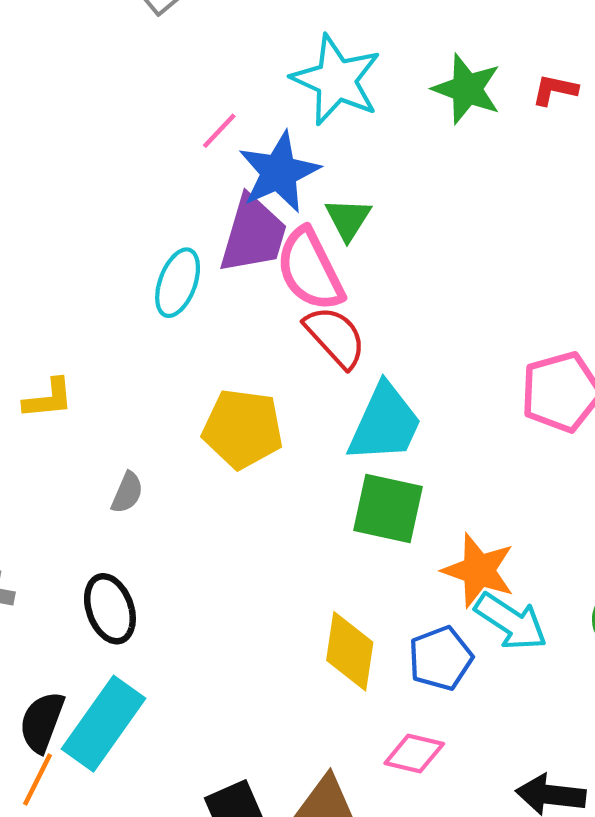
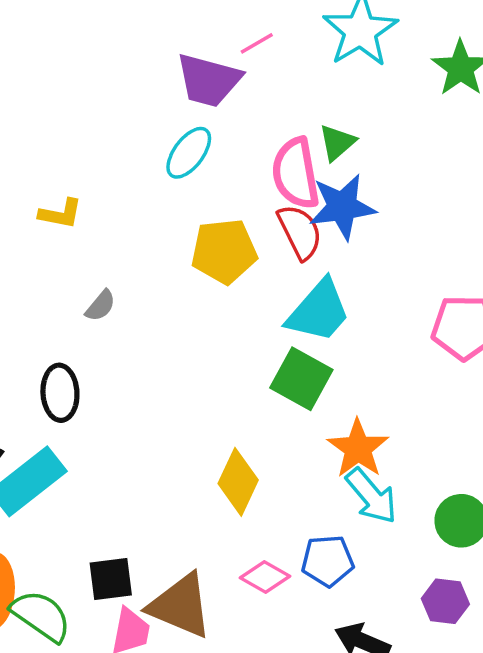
blue star: (279, 172) -> (342, 207), moved
purple trapezoid: (253, 234) -> (209, 80), moved, turned 72
yellow pentagon: (243, 429) -> (224, 251), moved, turned -30
blue pentagon: (440, 658) -> (328, 561), moved

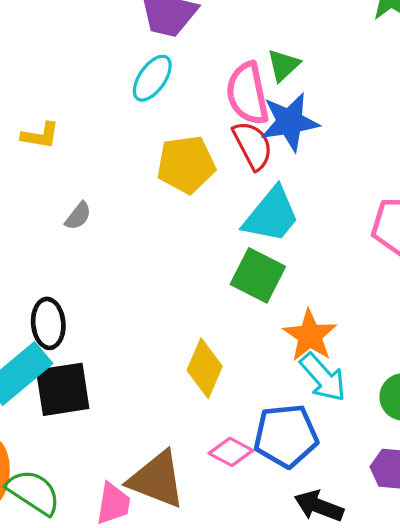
black ellipse: (60, 393) -> (48, 323), moved
blue pentagon: (328, 561) -> (286, 436), size x1.4
black square: (111, 579) -> (63, 389), moved, size x1.4

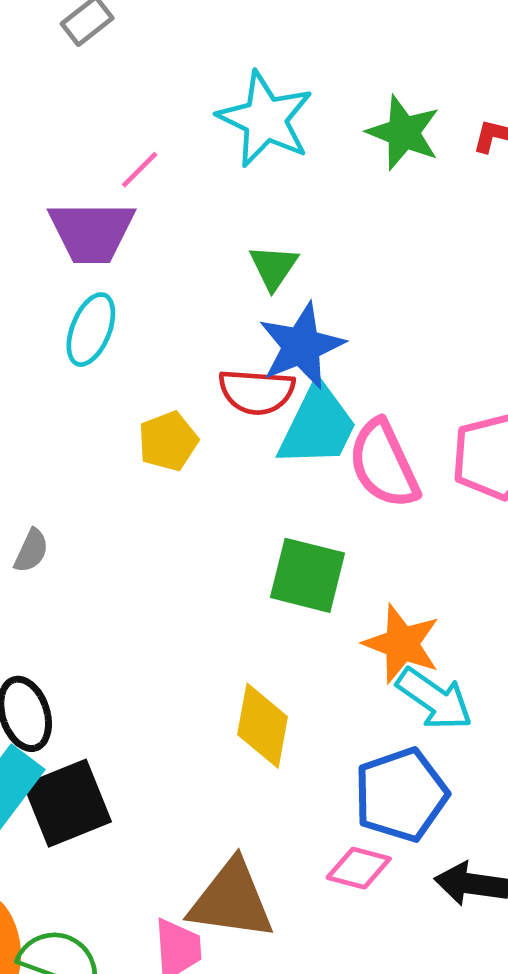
pink semicircle: (247, 93) -> (384, 464), moved
red semicircle: (253, 145) -> (257, 392), turned 135
yellow pentagon: (186, 164) -> (168, 441), size x0.7
cyan trapezoid: (271, 215) -> (318, 426), moved
pink diamond: (231, 452) -> (359, 868), moved

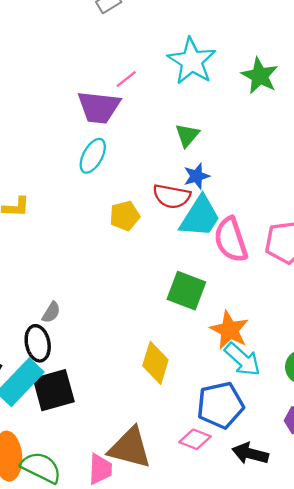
blue star: (301, 346) -> (197, 176), size x0.6
gray semicircle: (31, 551) -> (51, 312), moved

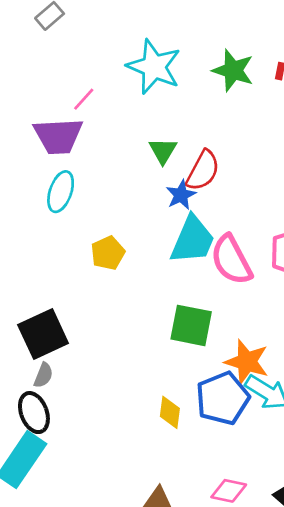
red semicircle: (172, 196) -> (203, 171), moved, turned -63
yellow diamond: (155, 363) -> (170, 412), size x0.7
black square: (54, 390) -> (43, 334), moved
blue pentagon: (220, 405) -> (223, 398), moved

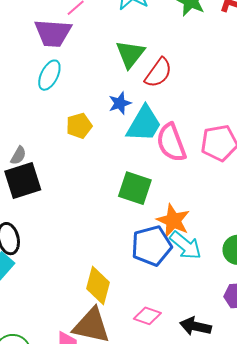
green triangle: (163, 151) -> (130, 54), size x1.4
blue star: (181, 195) -> (120, 103), moved
gray semicircle: (43, 375) -> (18, 155), moved
yellow diamond: (170, 412) -> (98, 285), moved, size x1.5

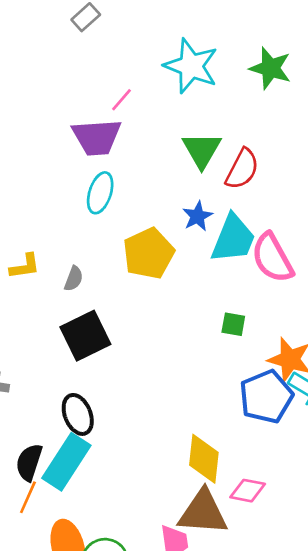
yellow pentagon: (79, 126) -> (149, 253), size x1.5
gray semicircle: (18, 155) -> (74, 279), moved
green square: (135, 188) -> (233, 324), size x0.6
pink diamond: (147, 316) -> (248, 491), moved

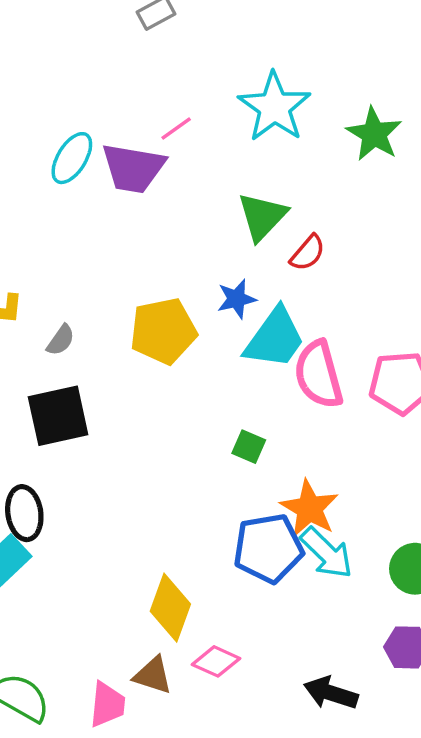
red semicircle: (242, 169) -> (308, 253), size x0.7
cyan ellipse: (100, 193) -> (72, 158), moved
brown triangle: (203, 512) -> (153, 675), size x0.6

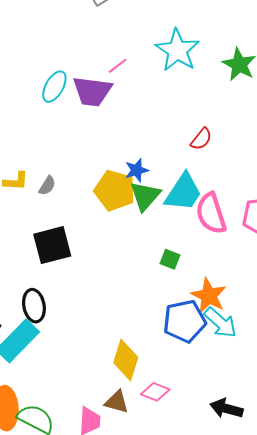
green triangle: (262, 216) -> (145, 196), moved
blue star: (237, 299) -> (137, 170), moved
yellow pentagon: (163, 331) -> (115, 190), turned 30
gray semicircle: (61, 340) -> (47, 186), moved

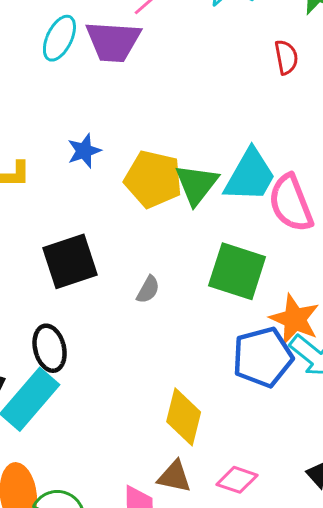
red semicircle: (201, 139) -> (286, 57), moved, turned -45
blue star: (137, 170) -> (84, 151), moved
gray semicircle: (47, 186) -> (148, 290), moved
green square: (170, 259) -> (237, 271), size x2.0
pink diamond: (155, 392) -> (237, 480), moved

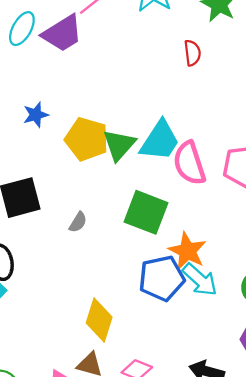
purple trapezoid: (113, 42) -> (62, 33), turned -39

